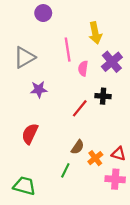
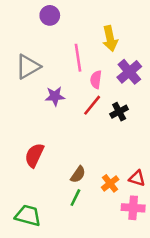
purple star: (39, 89) -> (55, 96), moved
black cross: (103, 96) -> (119, 112), turned -32
red line: (80, 108) -> (92, 105), moved
brown semicircle: (78, 147) -> (78, 174), moved

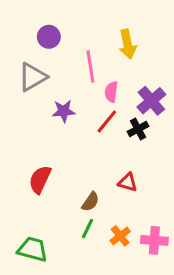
purple circle: (50, 15) -> (49, 37), moved
purple cross: (129, 72) -> (151, 101), moved
red triangle: (137, 178) -> (128, 182), moved
orange cross: (110, 183) -> (120, 236), moved

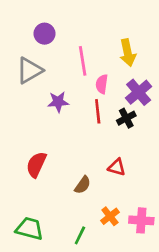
yellow arrow: (128, 44) -> (128, 53), moved
red line: (107, 122) -> (98, 111), turned -45
green line: (87, 229) -> (80, 235), moved

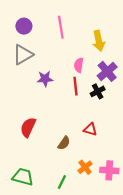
purple circle: (44, 34) -> (24, 26), moved
pink line: (83, 61) -> (61, 27), moved

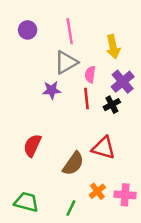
gray triangle: (23, 55) -> (66, 62), moved
red triangle: (90, 129) -> (103, 148), size x1.5
brown semicircle: (64, 143) -> (73, 164), size x1.5

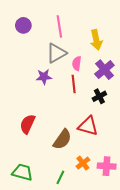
black cross: (112, 105) -> (99, 96), moved

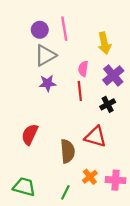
purple circle: (23, 25) -> (40, 30), moved
gray triangle: (56, 53) -> (45, 55), moved
brown semicircle: (62, 139) -> (68, 151), turned -40

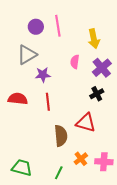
gray triangle: (45, 55) -> (27, 55), moved
red line: (80, 91) -> (48, 102), moved
red semicircle: (30, 134) -> (18, 99), moved, turned 72

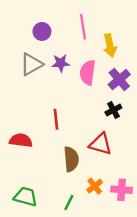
pink line: (58, 26) -> (83, 27), moved
pink semicircle: (75, 62) -> (88, 72), size x1.5
purple star: (43, 75) -> (61, 63), moved
red semicircle: (18, 99) -> (21, 140), moved

